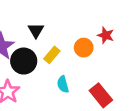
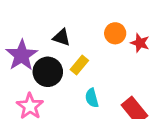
black triangle: (36, 30) -> (62, 37), turned -42
orange circle: (84, 48) -> (115, 33), moved

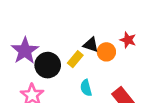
orange circle: (115, 33) -> (106, 52), moved
black triangle: (62, 37) -> (91, 45), moved

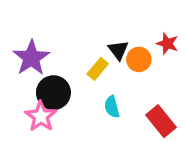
black triangle: (91, 45) -> (118, 50), turned 35
black circle: (48, 65) -> (53, 93), moved

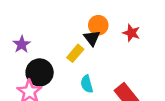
purple star: (31, 58) -> (22, 44), size x0.6
orange circle: (139, 59) -> (98, 25), moved

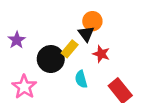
red star: (131, 33) -> (101, 54), moved
black circle: (40, 72) -> (51, 59), moved

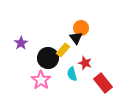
red star: (101, 54) -> (85, 63), moved
pink star: (24, 87) -> (41, 80), moved

